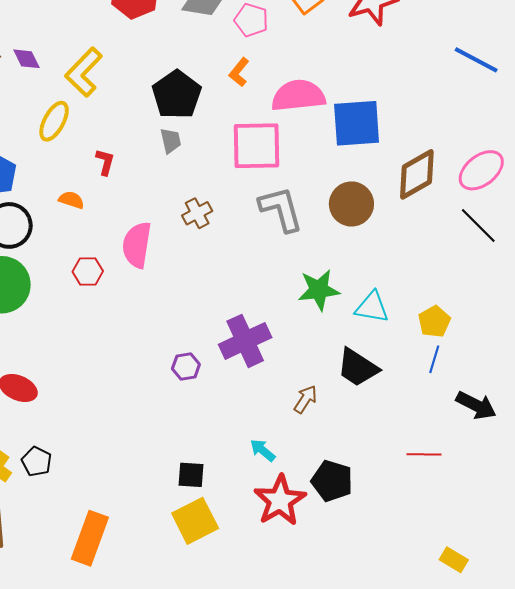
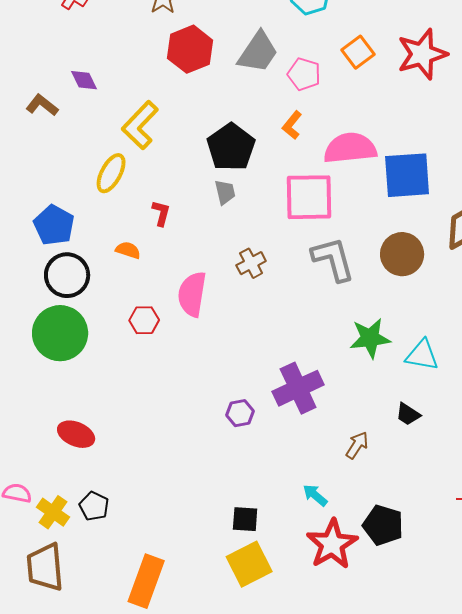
purple diamond: (26, 59) -> (84, 80), moved
black trapezoid: (358, 368) -> (408, 414), size x0.6

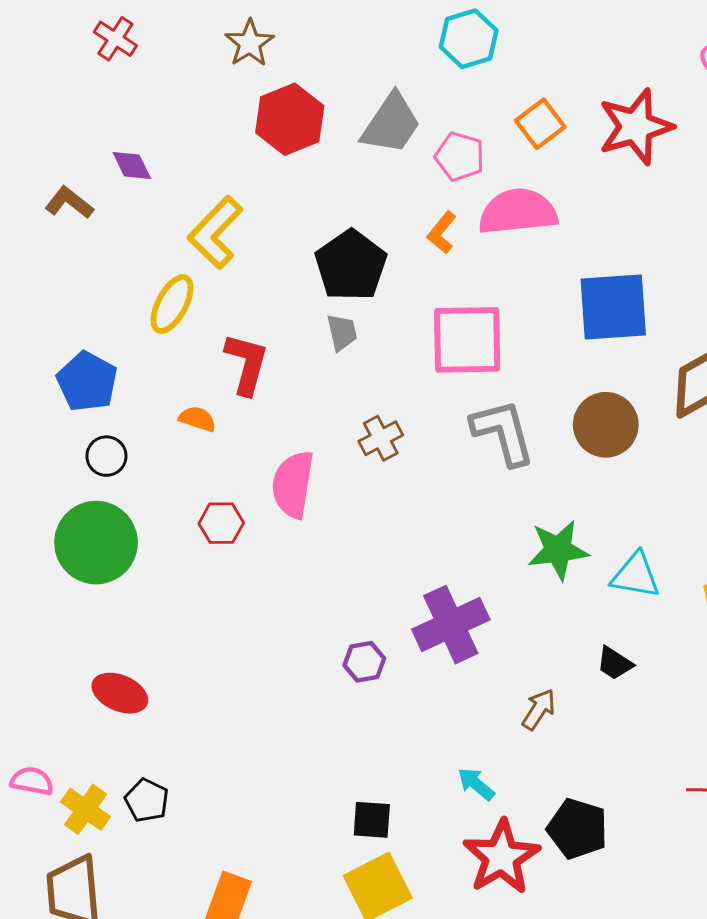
pink semicircle: (350, 148) -> (518, 212), moved
red L-shape: (161, 213) -> (247, 364), size x1.6
black circle: (67, 275) -> (106, 456), size x0.6

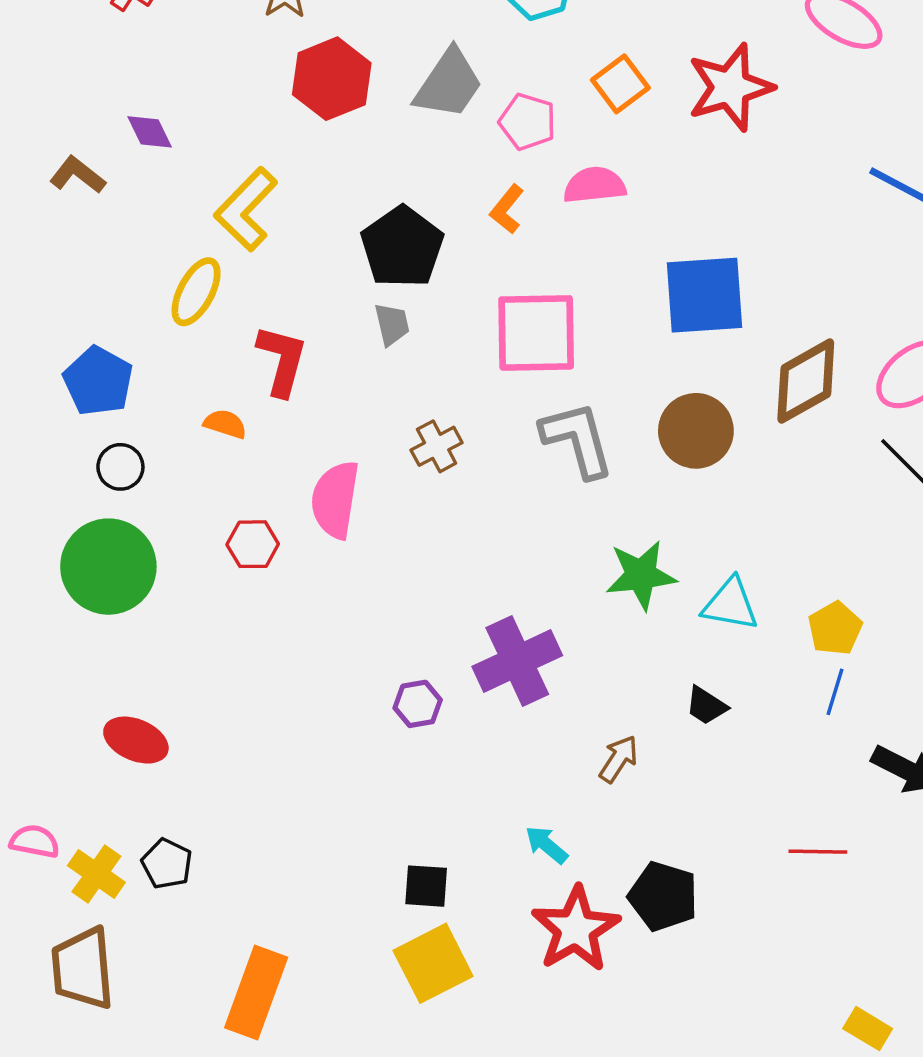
pink semicircle: (518, 212) -> (595, 185), size x0.7

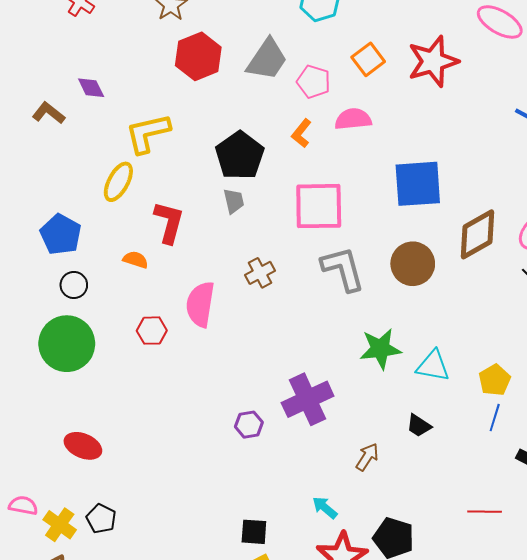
yellow L-shape: (246, 209) -> (148, 133), turned 33

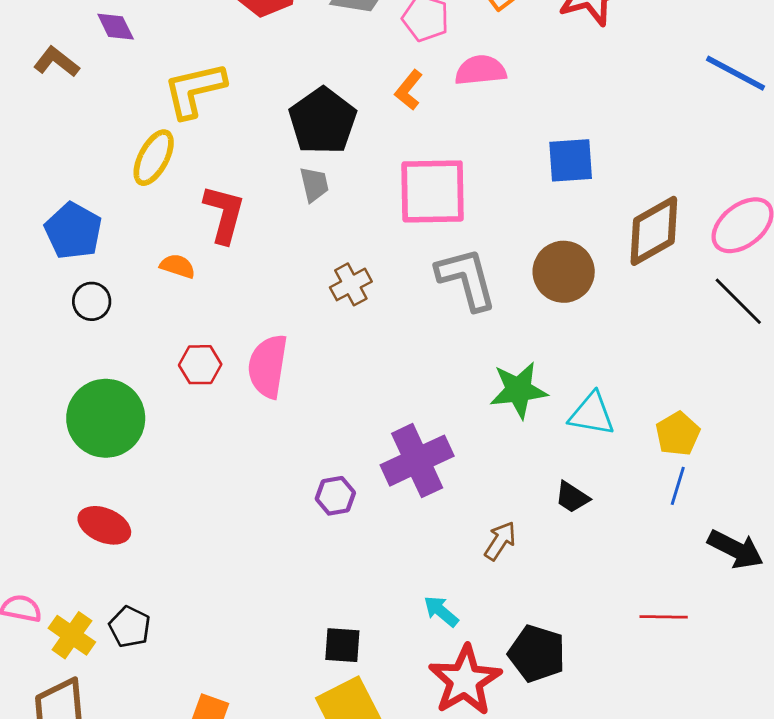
blue square: (418, 184) -> (571, 160), size x0.7
pink semicircle: (200, 304) -> (268, 366), moved
green circle: (67, 344) -> (106, 418), moved

